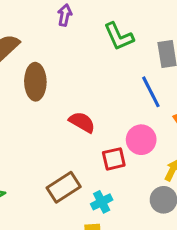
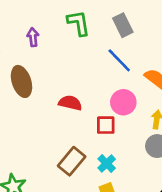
purple arrow: (65, 15) -> (33, 37), moved
green L-shape: (119, 36) -> (79, 23), turned -148
red square: (114, 159) -> (106, 125), turned 30

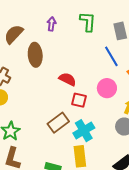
red square: (106, 125) -> (79, 100), moved
cyan cross: (107, 164) -> (84, 131), size x1.5

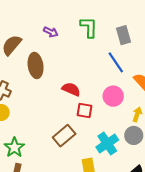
purple arrow: (51, 24) -> (51, 32), turned 112
cyan cross: (84, 131) -> (107, 144), moved

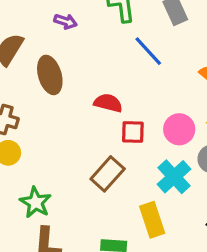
blue line: (116, 62) -> (148, 51), moved
pink circle: (113, 96) -> (179, 129), moved

